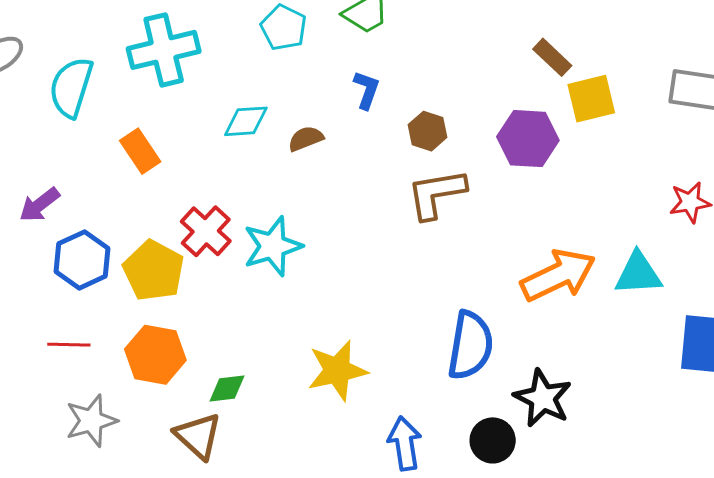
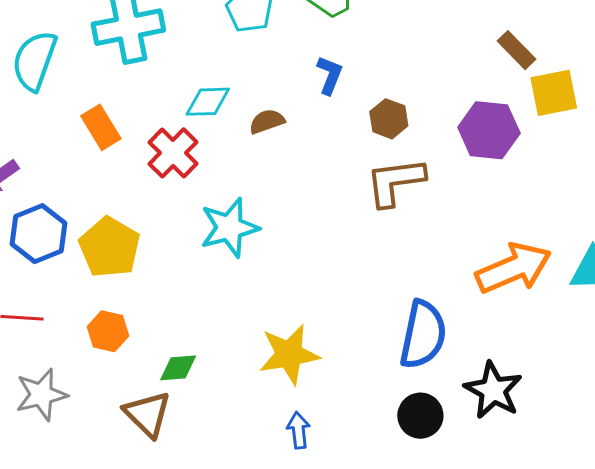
red cross: (206, 231) -> (173, 153), moved
orange hexagon: (155, 355) -> (108, 331), size x0.7
black circle: (493, 440) -> (420, 416), moved
blue arrow: (405, 443) -> (298, 430), moved, size x0.7

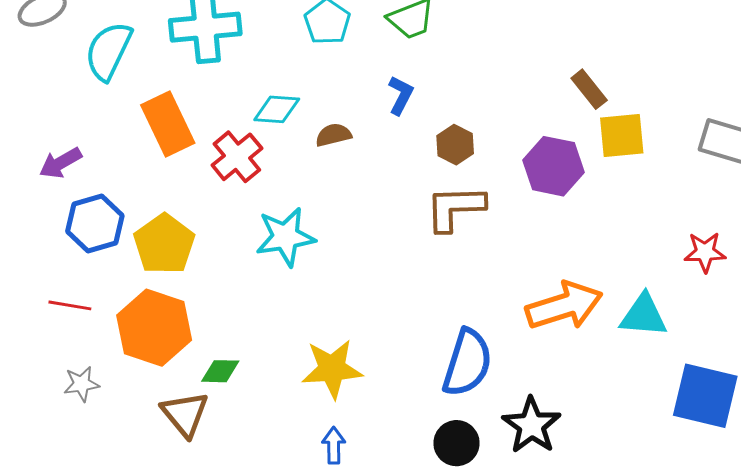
orange rectangle: (101, 127) -> (168, 124), size x1.4
orange hexagon: (108, 331) -> (154, 328), size x1.8
gray star: (41, 395) -> (81, 384), size x0.7

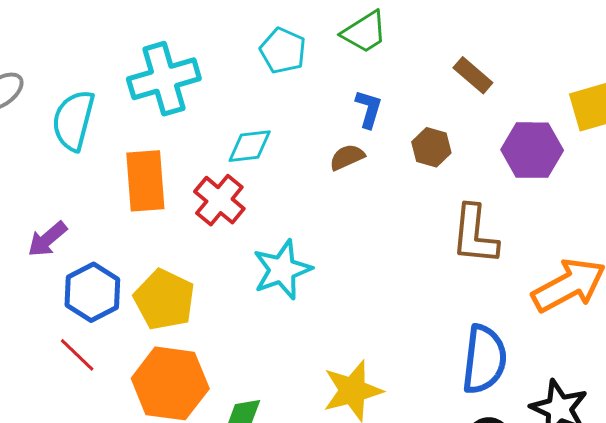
brown rectangle: (589, 89) -> (473, 75), moved
orange rectangle: (168, 124) -> (145, 181), turned 32
brown semicircle: (333, 135) -> (347, 157), moved
brown L-shape: (455, 208) -> (475, 235), moved, turned -72
red line: (70, 305) -> (77, 355), moved, turned 45

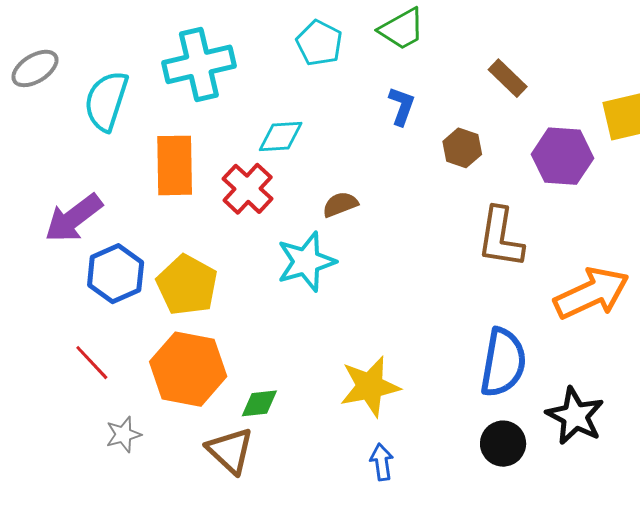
brown semicircle: (347, 157) -> (340, 204), moved
purple arrow: (47, 239) -> (73, 218), size x1.4
red line: (77, 355) -> (92, 363), moved

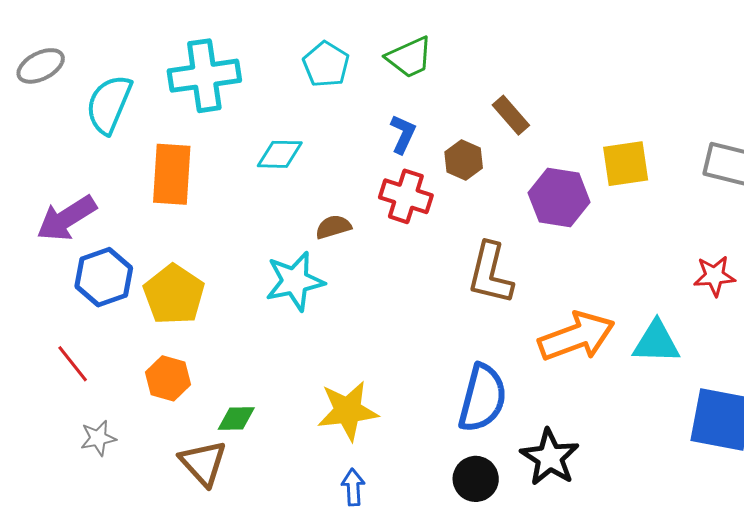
brown hexagon: (462, 148) -> (464, 160), moved
red cross: (248, 189) -> (406, 196), moved, turned -30
orange hexagon: (188, 369) -> (168, 378), size x0.6

